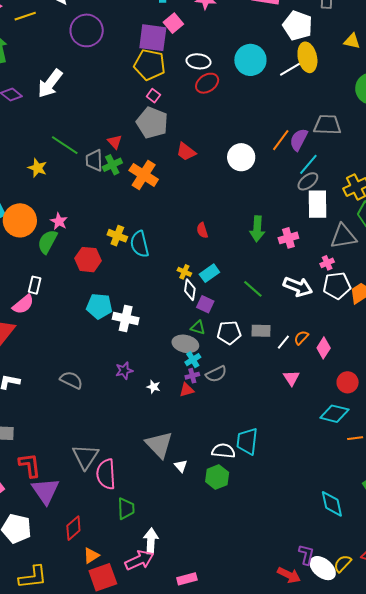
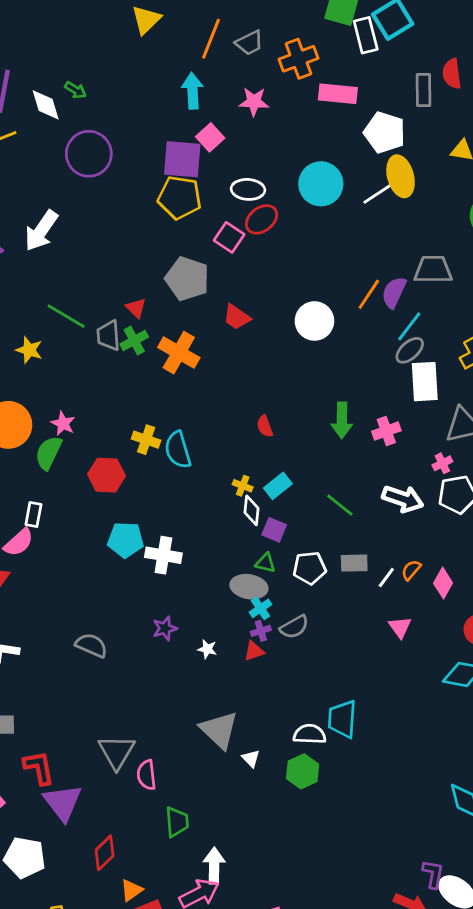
pink square: (153, 96) -> (229, 237), moved, size x1.5
pink semicircle: (106, 474) -> (146, 775), size x0.7

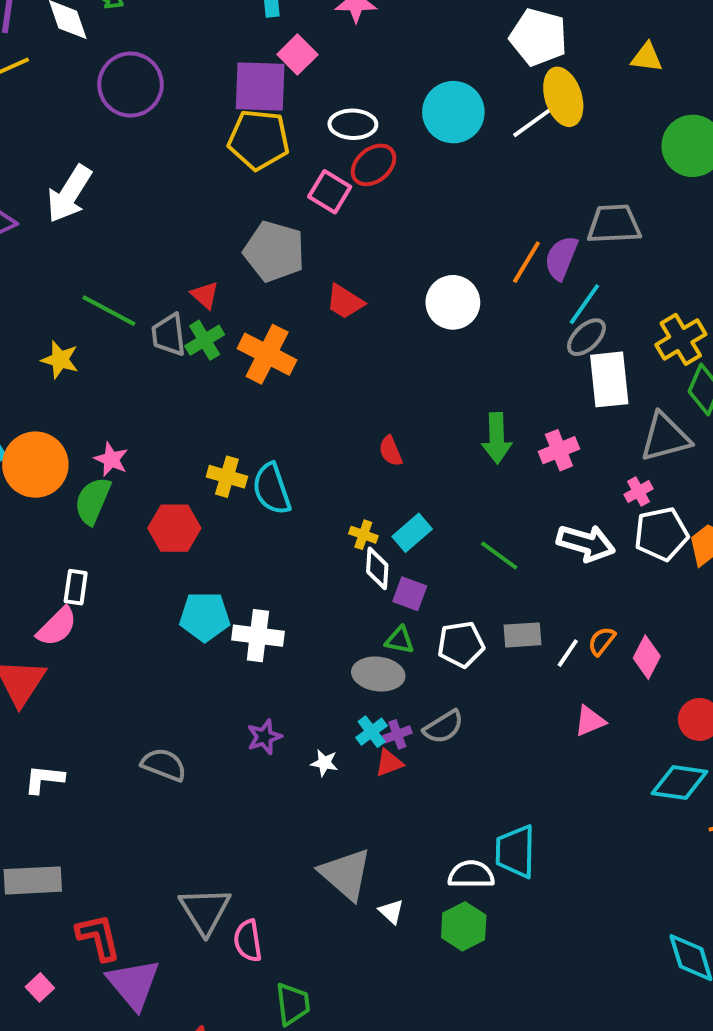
cyan cross: (260, 608) -> (372, 732), moved
pink triangle: (400, 627) -> (590, 721), turned 45

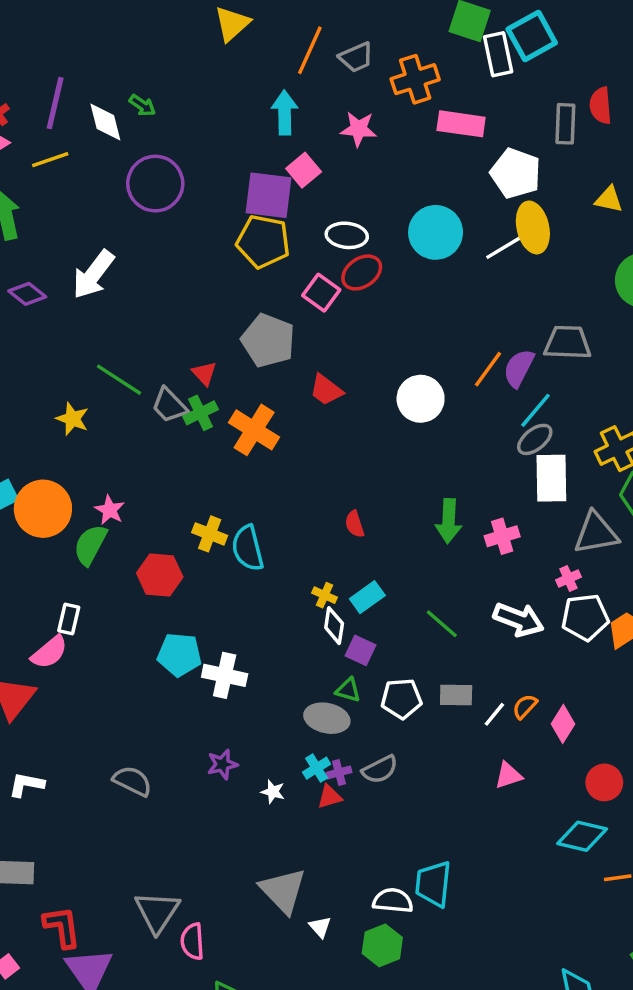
gray trapezoid: (169, 335) -> (169, 405), turned -42

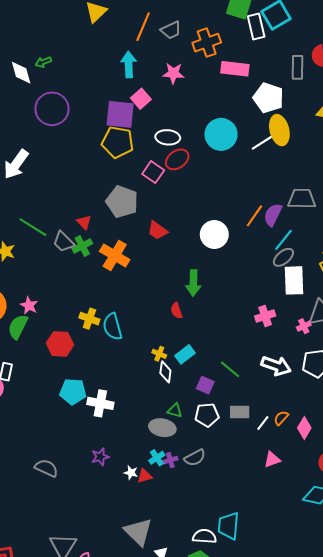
green arrow: (142, 105) -> (43, 62), turned 126
green arrow: (449, 521) -> (193, 283), moved
pink cross: (568, 578) -> (304, 326), moved
purple square: (361, 650) -> (205, 385), moved
red triangle: (329, 797) -> (144, 476), moved

